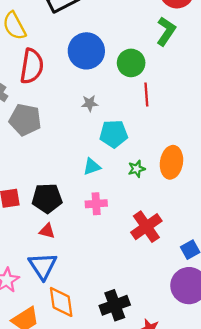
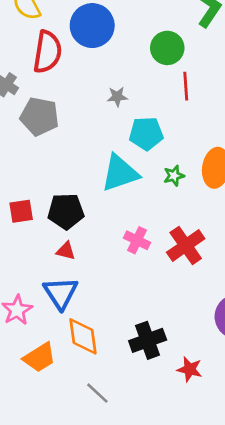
blue circle: (86, 51) -> (92, 26), moved
cyan triangle: (92, 167) -> (120, 173), size x1.8
pink cross: (96, 204) -> (137, 240), moved, turned 30

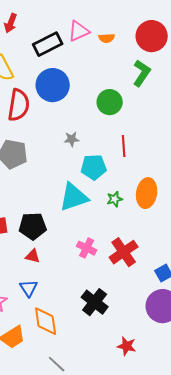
red line: (186, 86) -> (124, 146), moved
blue triangle: (61, 293) -> (29, 288), size x0.7
black cross: (148, 340) -> (95, 302), moved, turned -32

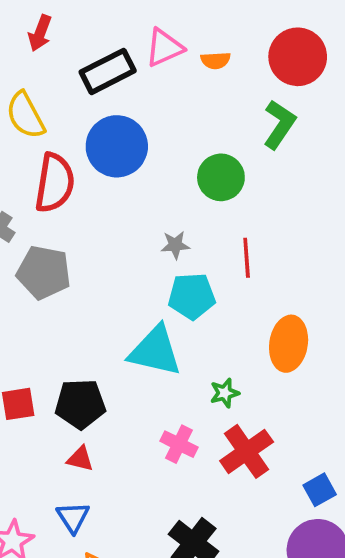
gray star: (72, 139) -> (175, 245), moved
cyan triangle: (74, 197) -> (155, 351), turned 32
green star: (115, 199) -> (225, 393), moved

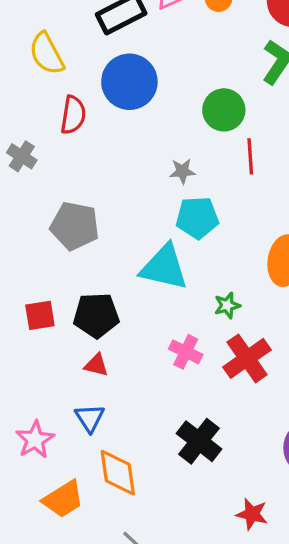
red semicircle: (55, 183) -> (73, 115), size x0.7
red line: (247, 258) -> (250, 156), moved
gray pentagon: (44, 272) -> (75, 226), moved

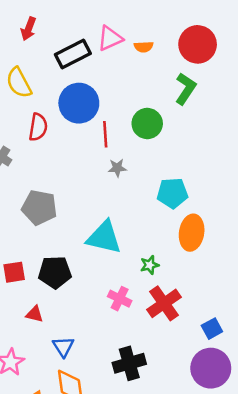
red line: (250, 156) -> (105, 134), moved
cyan pentagon: (197, 218) -> (172, 193), moved
red triangle: (96, 365) -> (34, 314), moved
blue triangle: (90, 418) -> (63, 347), moved
black cross: (199, 441) -> (129, 363), turned 36

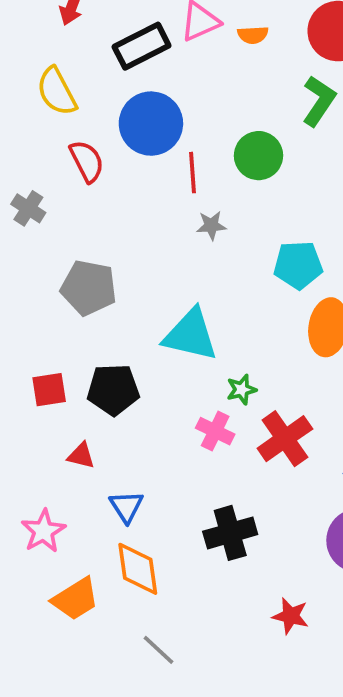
red semicircle: (38, 127) -> (87, 161), turned -36
green star: (150, 265) -> (242, 390), moved

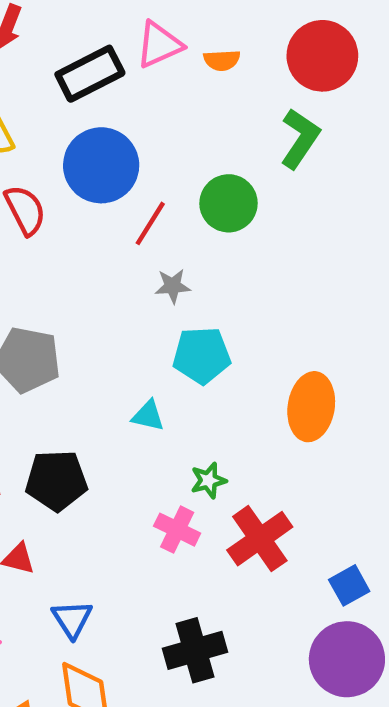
red line: (192, 173) -> (150, 223), turned 36
cyan pentagon: (298, 265) -> (202, 355), moved
cyan triangle: (191, 335) -> (148, 416), size x0.5

